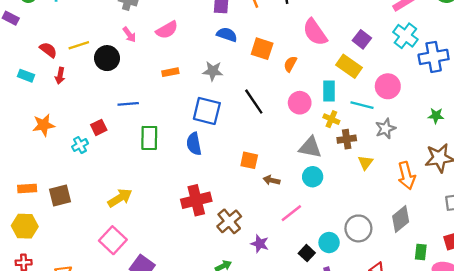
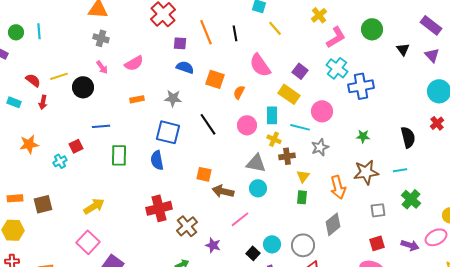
brown arrow: (271, 180) -> (223, 191), size x1.5
gray circle: (358, 228) -> (303, 245), moved
green rectangle: (421, 252) -> (302, 197), moved

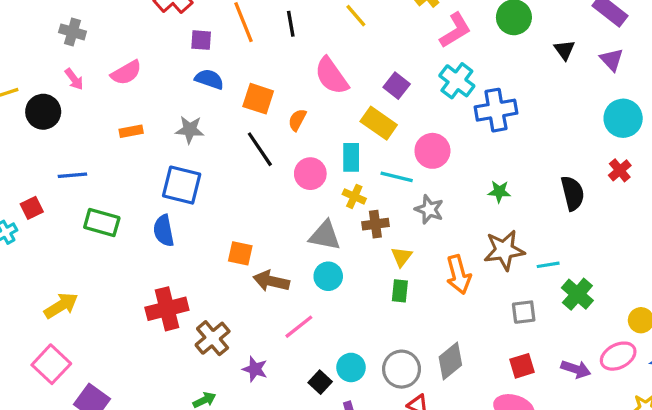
black line: (208, 124) -> (260, 149), moved
gray star: (320, 147) -> (429, 209), turned -30
green rectangle: (119, 155) -> (102, 222), turned -75
cyan line: (400, 170) -> (548, 265), moved
gray diamond: (333, 224) -> (450, 361), moved

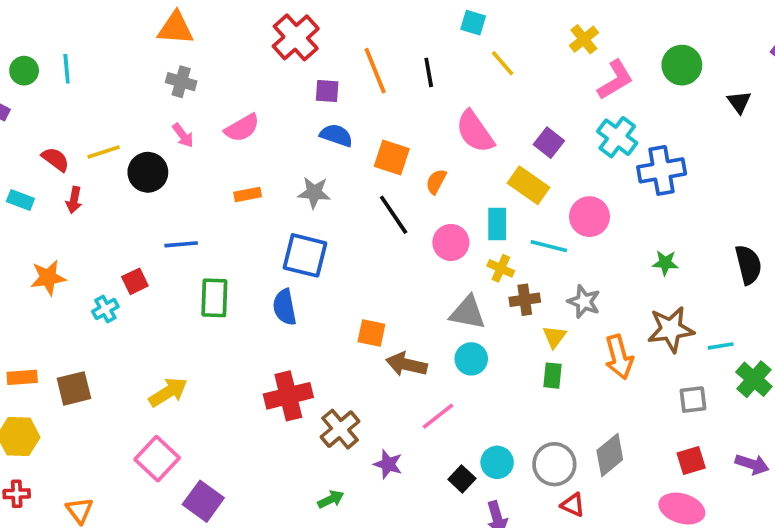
gray star: (429, 209) -> (584, 302), moved
green rectangle: (102, 222) -> (214, 298), turned 76

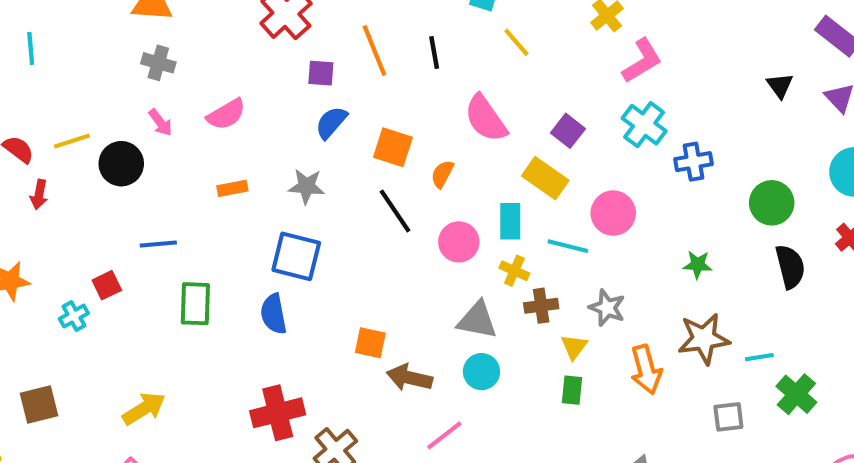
green circle: (682, 65) -> (772, 203), moved
blue semicircle: (336, 135) -> (331, 123), turned -68
blue cross: (662, 170) -> (693, 162), size x0.7

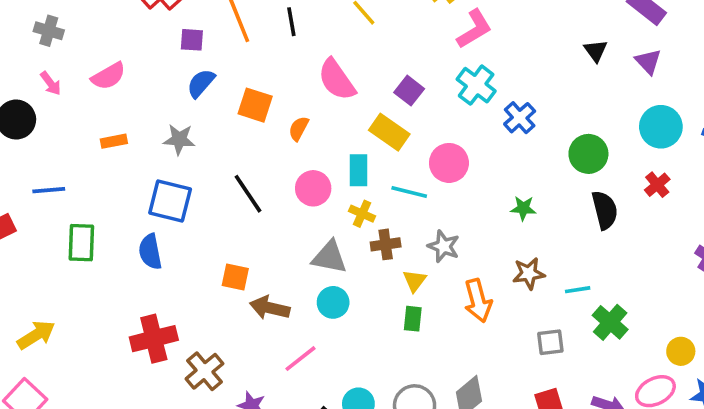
blue cross: (693, 162) -> (520, 118), turned -32
black line: (395, 211) -> (248, 194), moved
brown star: (704, 339) -> (529, 273), size x0.7

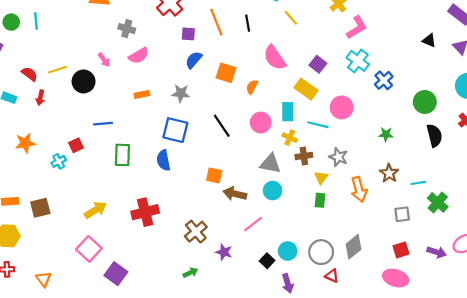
gray cross: (49, 31) -> (127, 29), moved
black triangle: (596, 51) -> (429, 40), turned -32
brown star: (529, 273) -> (389, 173), turned -30
red cross: (154, 339) -> (145, 212), moved

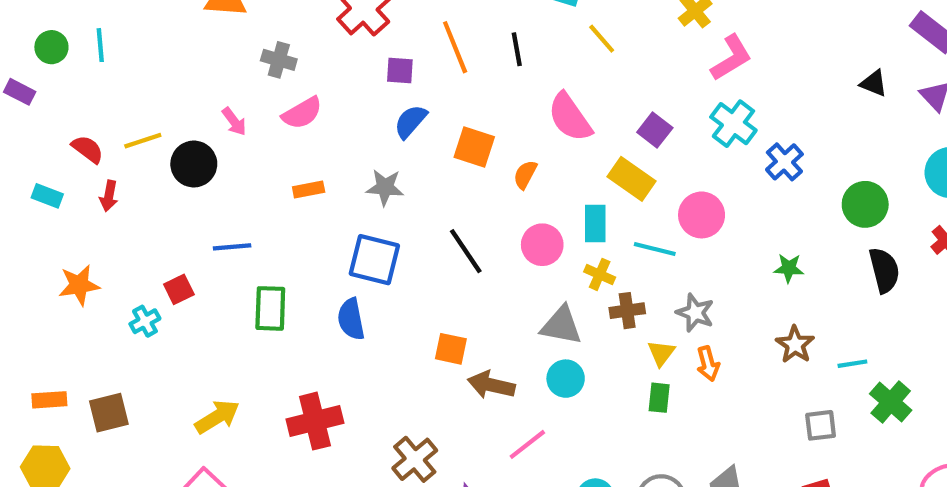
orange arrow: (359, 189) -> (708, 364), moved, size x0.7

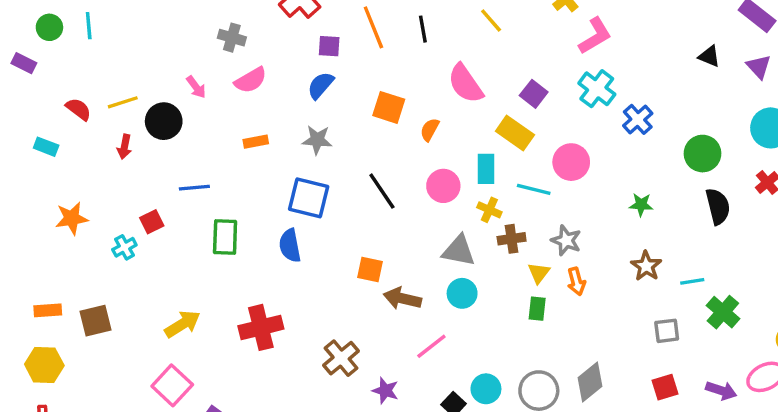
blue semicircle: (411, 122) -> (321, 85), moved
red arrow: (109, 196) -> (124, 147), moved

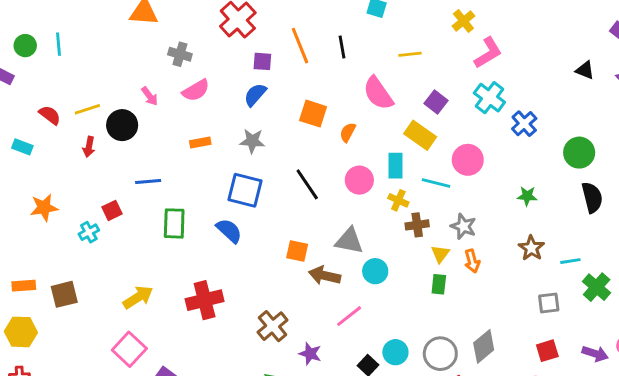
yellow line: (491, 21) -> (410, 54), moved, turned -55
blue semicircle: (290, 246) -> (229, 231), turned 144
gray triangle: (459, 251) -> (349, 241), moved

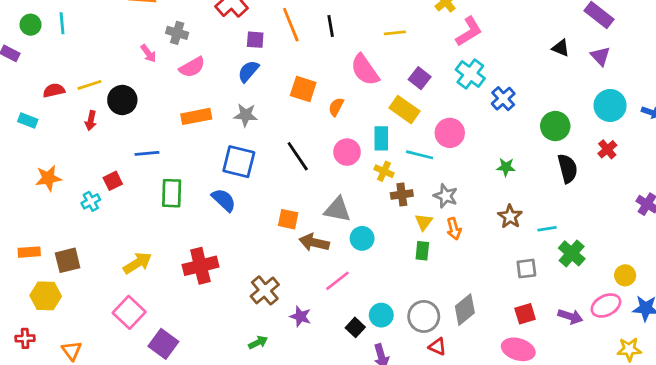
pink arrow: (150, 96) -> (148, 53), moved
red semicircle: (50, 115) -> (54, 90), turned -50
orange rectangle: (200, 142) -> (196, 116), size x1.5
yellow hexagon: (21, 332) -> (46, 296), moved

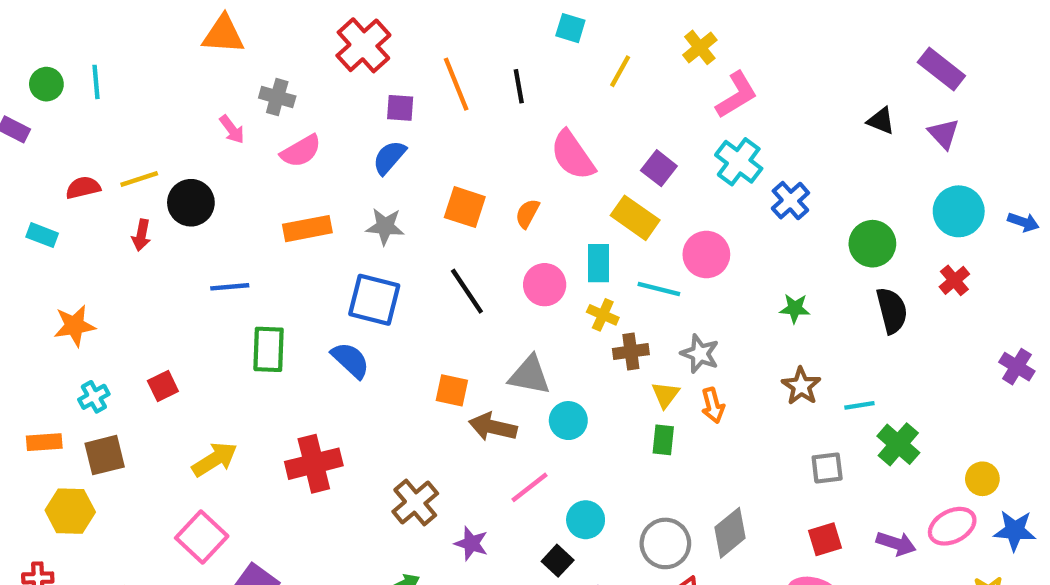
yellow line: (395, 33) -> (620, 71), moved, turned -55
orange square: (303, 89) -> (465, 207), moved
red square: (113, 181) -> (163, 386), moved
cyan cross: (91, 201) -> (94, 397), moved
cyan circle: (381, 315) -> (586, 520), moved

